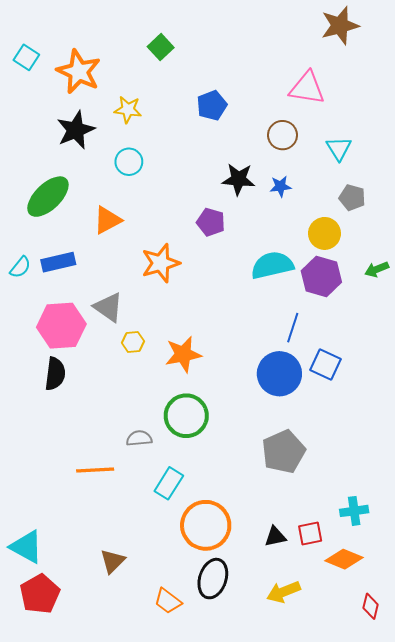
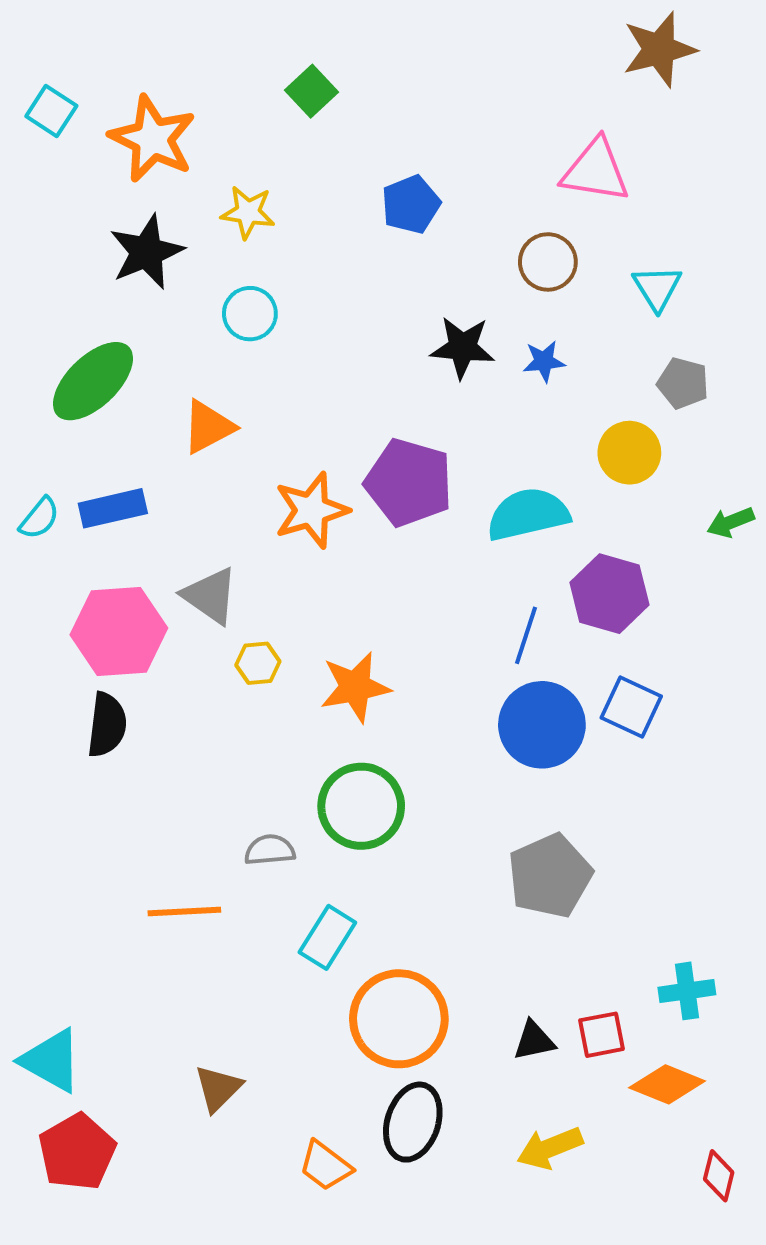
purple pentagon: (211, 222) -> (409, 482), moved, size x1.6
purple hexagon: (321, 276) -> (609, 594), moved
blue line: (293, 328) -> (526, 635), moved

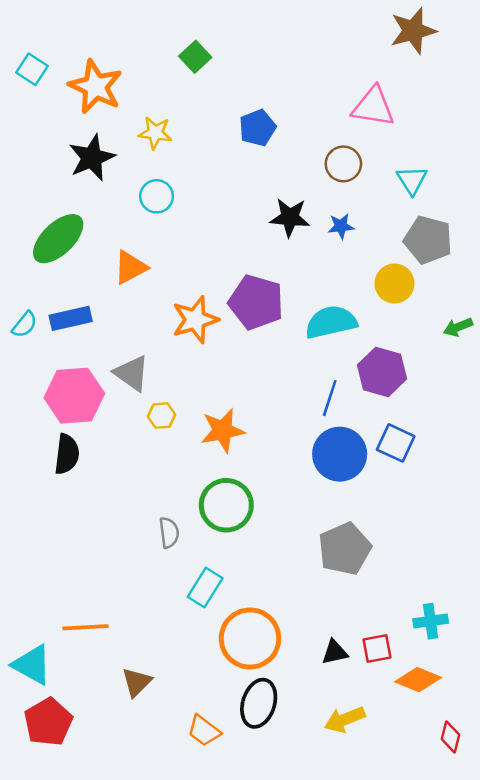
gray pentagon: (683, 383) -> (428, 240), size x1.5
gray semicircle: (270, 850) -> (169, 533), turned 88
orange line: (184, 912) -> (86, 627), moved

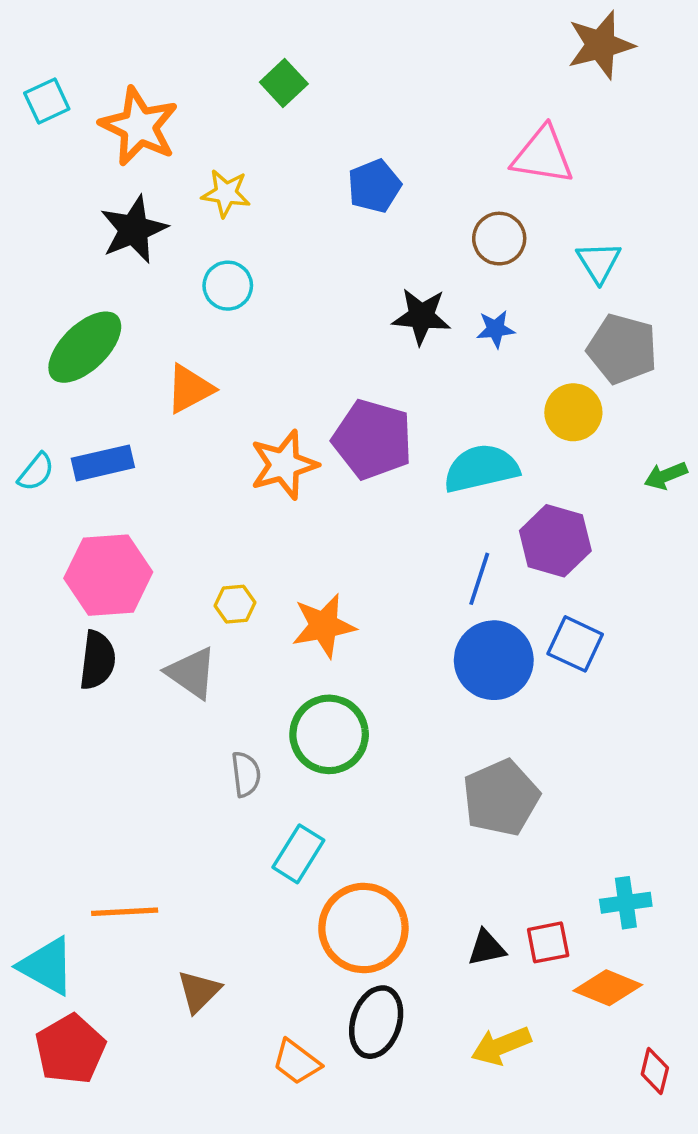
cyan square: (32, 69) -> (47, 101), turned 32
gray triangle: (132, 373) -> (192, 673), moved

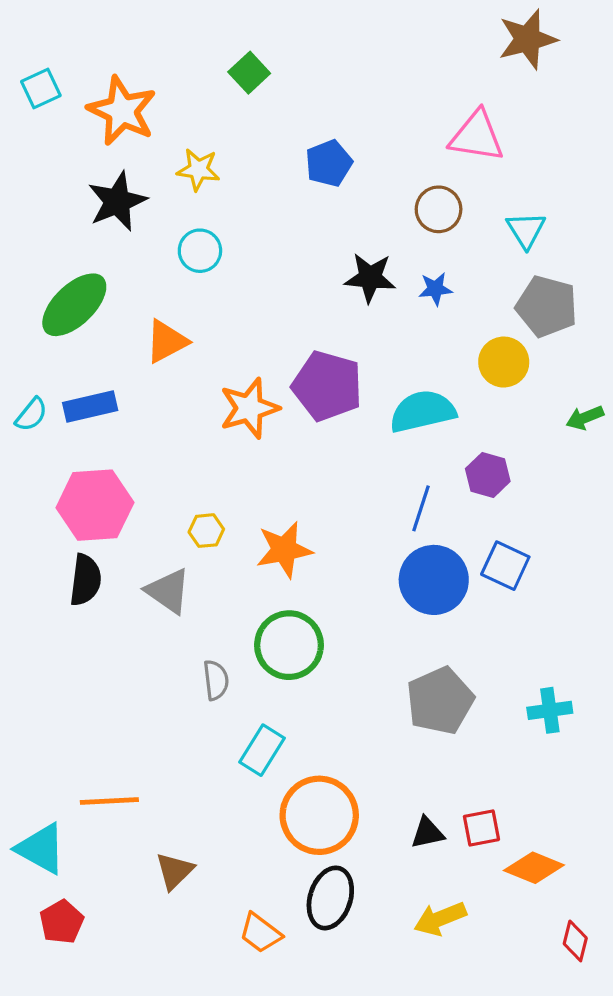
purple hexagon: (555, 541) -> (488, 475), size x0.7
cyan cross: (626, 903) -> (550, 710), moved
red pentagon: (70, 1049) -> (62, 922), size x0.7

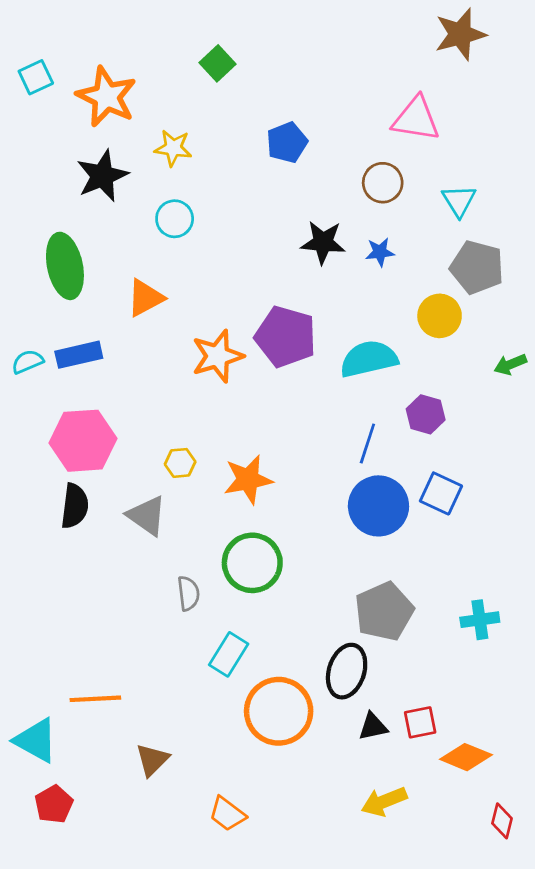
green ellipse: (74, 305) -> (65, 266), turned -58
cyan semicircle: (31, 415) -> (27, 362), turned -152
black ellipse: (330, 898) -> (347, 671), moved

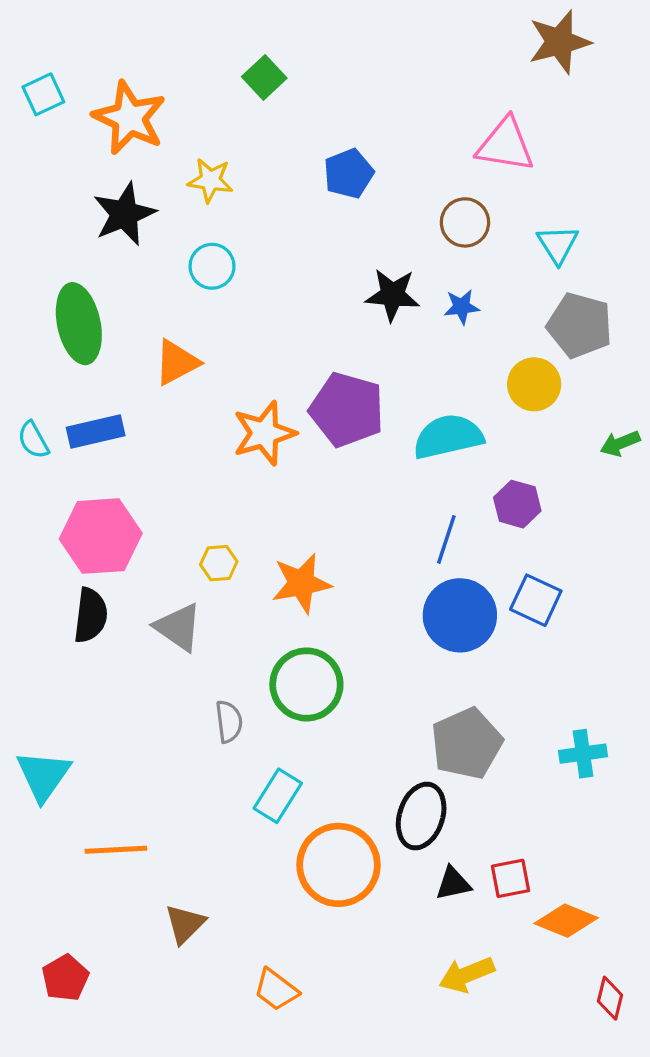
cyan semicircle: (27, 362) -> (33, 440), turned -96
cyan triangle: (36, 740) -> (43, 776), moved, turned 36

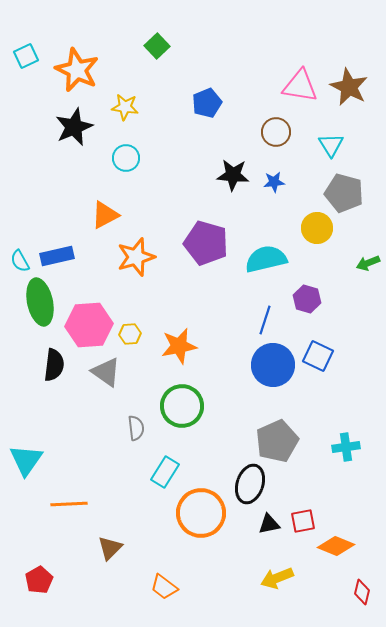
brown star: (559, 42) -> (349, 87), moved, turned -30
green ellipse: (79, 324) -> (40, 302), moved
orange star: (264, 433) -> (136, 257), moved
pink hexagon: (101, 536) -> (89, 325), moved

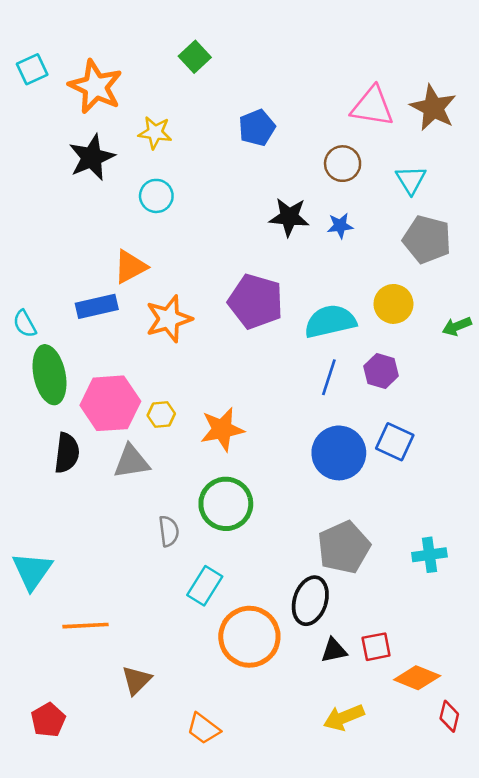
yellow circle: (317, 228) -> (393, 304), moved
blue rectangle: (57, 256) -> (97, 306), moved
blue line: (265, 320) -> (329, 377), moved
gray triangle: (106, 372) -> (131, 462), turned -44
red diamond: (362, 592) -> (449, 716), moved

